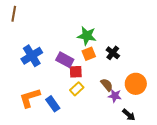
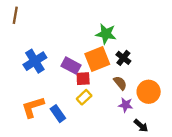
green star: (87, 36) -> (106, 34), moved
orange square: (89, 54) -> (97, 59), size x1.6
brown semicircle: (107, 85) -> (120, 83), moved

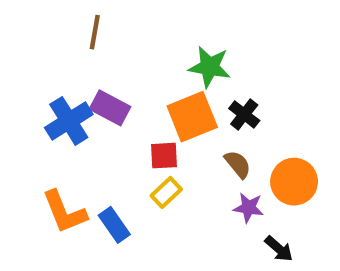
brown line: (15, 15) -> (95, 32), moved
purple rectangle: (71, 66) -> (110, 108), moved
orange L-shape: (33, 107) -> (64, 212), turned -95

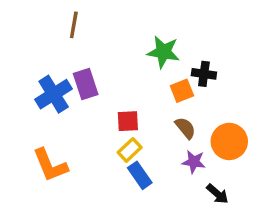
purple rectangle: (110, 108) -> (86, 84), turned 44
black cross: (244, 114) -> (204, 74), moved, turned -30
orange square: (192, 117) -> (182, 91), moved, size x0.6
blue rectangle: (114, 225) -> (140, 175), moved

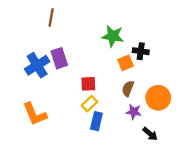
brown semicircle: (185, 128) -> (128, 88), turned -119
blue rectangle: (140, 175) -> (96, 121), turned 48

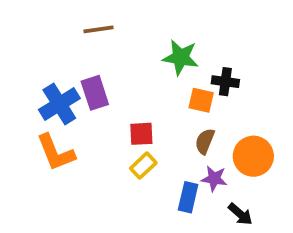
brown line: (51, 17) -> (99, 29), moved, turned 72
orange square: (126, 63) -> (201, 100), turned 35
orange L-shape: (35, 114) -> (56, 152), moved
blue rectangle: (96, 121) -> (188, 197), moved

